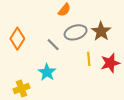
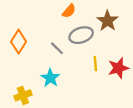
brown star: (101, 31) -> (107, 21), moved

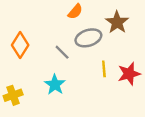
yellow cross: (23, 95) -> (13, 95), moved

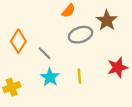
gray line: (62, 52) -> (44, 53), moved
yellow line: (104, 69) -> (79, 76), moved

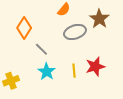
orange diamond: (18, 41) -> (24, 28), moved
red star: (118, 67) -> (95, 67), moved

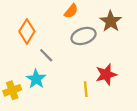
yellow line: (74, 71) -> (86, 89), moved
cyan star: (47, 72) -> (36, 79), moved

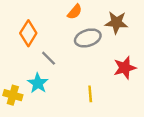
brown star: (111, 21) -> (116, 22), turned -30
red star: (106, 74) -> (125, 68), moved
yellow cross: (12, 90) -> (13, 95), turned 36

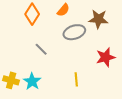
orange diamond: (28, 33) -> (32, 14), moved
cyan star: (38, 83) -> (32, 81), moved

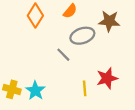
gray line: (41, 49) -> (63, 55), moved
red star: (106, 57) -> (107, 78), moved

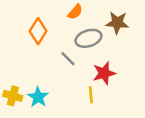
orange diamond: (35, 16) -> (38, 31), moved
red star: (107, 78) -> (104, 73), moved

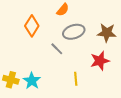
brown star: (117, 23) -> (107, 33), moved
red star: (104, 73) -> (100, 61), moved

